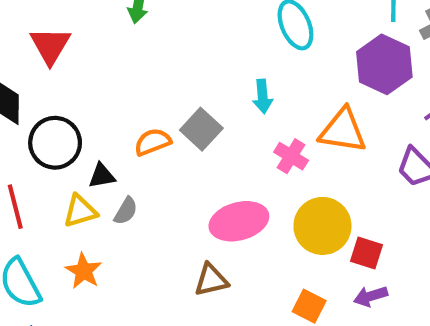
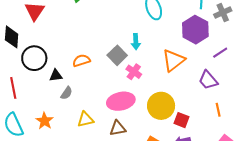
gray square: (201, 129) -> (117, 55), moved
orange triangle: (343, 131) -> (173, 60), turned -50
pink cross: (291, 156) -> (134, 72), moved
yellow triangle: (80, 211) -> (85, 119), moved
brown triangle: (211, 280) -> (118, 128), moved

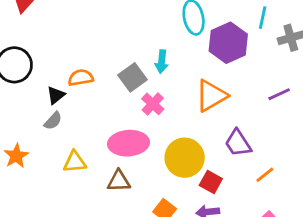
purple hexagon: (195, 30) -> (228, 43), moved
black triangle: (56, 75) -> (56, 95), moved, turned -40
purple trapezoid: (208, 80) -> (238, 143), moved
orange line: (218, 110) -> (265, 175), turned 56

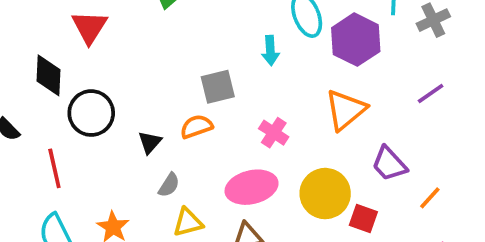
cyan arrow: (162, 62) -> (270, 50), moved
gray square: (133, 77) -> (218, 87), moved, turned 32
orange semicircle: (81, 78) -> (196, 127), moved
gray semicircle: (53, 121) -> (169, 185), moved

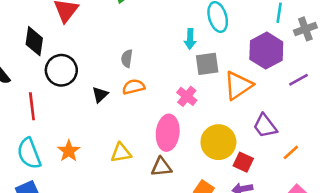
purple hexagon: (356, 40) -> (266, 51), moved
gray square: (218, 87) -> (207, 64), moved
gray semicircle: (169, 185) -> (127, 58), moved, turned 150
pink ellipse: (252, 187) -> (168, 133), turned -76

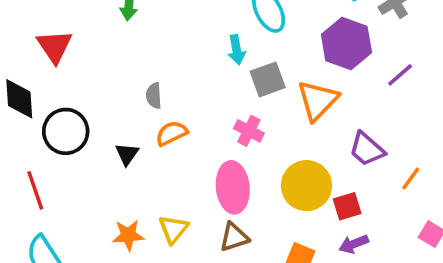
orange star: (69, 151) -> (128, 235), moved, turned -30
yellow triangle: (121, 153) -> (173, 229), turned -30
red square: (243, 162) -> (347, 206), turned -30

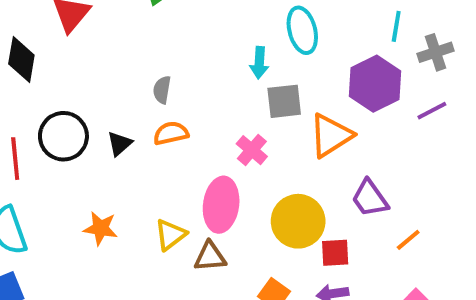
purple line: (400, 75) -> (432, 111), moved
black circle: (66, 131) -> (63, 136), moved
yellow triangle: (173, 229) -> (170, 235), moved

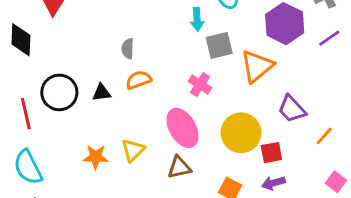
black triangle: (120, 144) -> (102, 93), turned 42
pink ellipse: (221, 205) -> (182, 128), turned -30
yellow triangle: (170, 235) -> (133, 150), moved

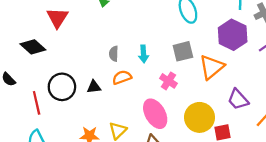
cyan arrow: (197, 19) -> (143, 54), moved
black diamond: (21, 40) -> (33, 47), turned -50

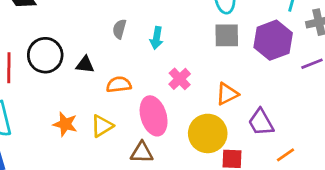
gray square: (183, 51) -> (227, 35), moved
orange triangle: (212, 67) -> (227, 94), moved, size x0.7
orange semicircle: (122, 77) -> (119, 85), moved

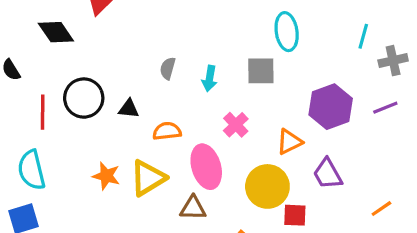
gray square: (227, 35) -> (261, 71), moved
purple hexagon: (273, 40) -> (331, 107), moved
yellow triangle: (102, 126) -> (148, 178), size x1.4
orange line: (285, 155) -> (381, 209), moved

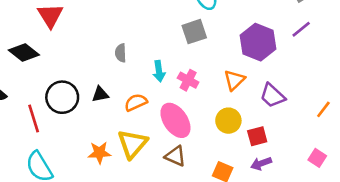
cyan arrow: (210, 79) -> (159, 71), moved
yellow circle: (267, 186) -> (228, 121), size x0.7
brown triangle: (193, 208) -> (175, 156), turned 40

